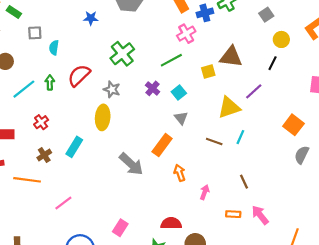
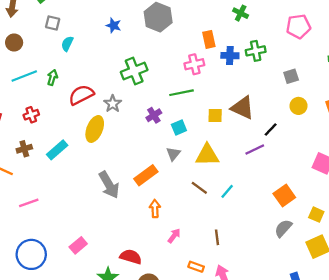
pink cross: (186, 34) -> (194, 64), moved
black line: (273, 63) -> (271, 130), moved
red semicircle: (79, 75) -> (81, 95), moved
yellow triangle: (229, 107) -> (207, 155), moved

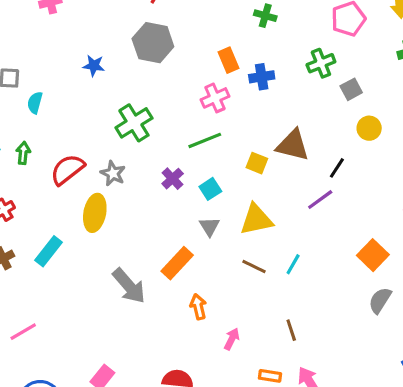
green cross: (256, 51) -> (321, 63), moved
yellow square: (215, 116) -> (257, 163), turned 32

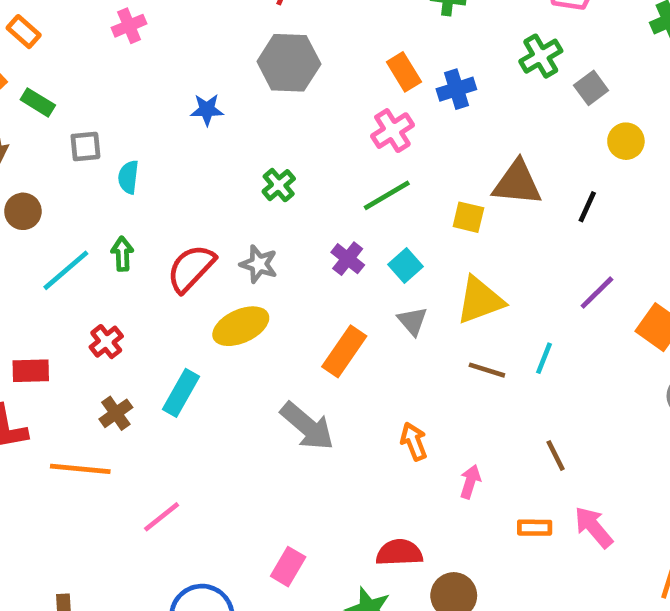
green cross: (134, 123) -> (279, 185), size x0.6
purple line: (320, 200) -> (597, 293), moved
yellow ellipse: (95, 213) -> (241, 326), turned 63
orange rectangle: (177, 263) -> (344, 351), moved

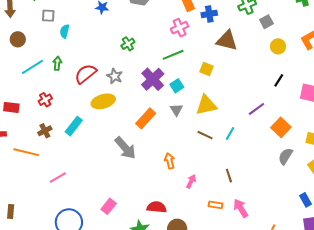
brown triangle: (517, 183) -> (227, 41), moved
black line: (587, 207) -> (279, 80), moved
purple cross: (348, 259) -> (153, 79), size x1.6

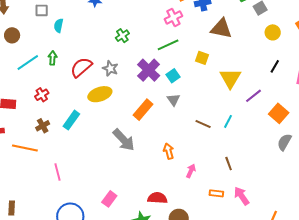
yellow triangle: (206, 105) -> (230, 78), moved, turned -45
pink line: (58, 177) -> (58, 172), turned -72

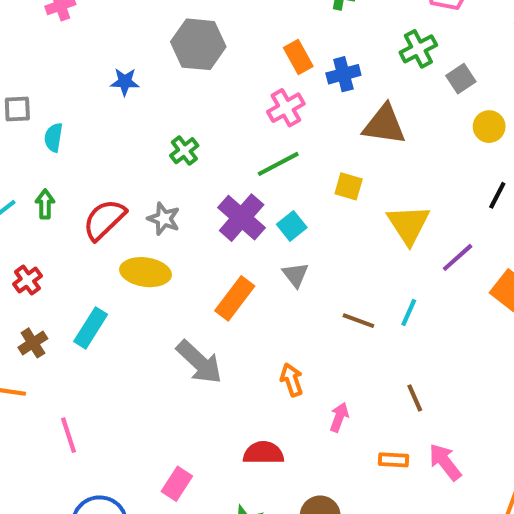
yellow ellipse: (100, 94) -> (145, 272), turned 30
red semicircle: (157, 198) -> (263, 453), moved

